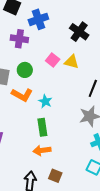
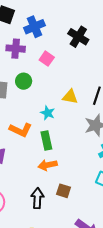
pink square: (53, 60) -> (47, 59), moved
yellow triangle: (72, 62) -> (70, 97), moved
orange L-shape: (22, 95) -> (21, 130), moved

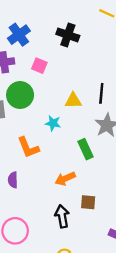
green circle: (24, 81) -> (20, 95), size x1.5
orange L-shape: (21, 130) -> (28, 147), turned 55
green rectangle: (46, 140) -> (86, 149), moved

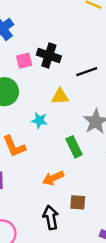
black cross: (68, 35) -> (49, 56), moved
pink square: (39, 66) -> (24, 61), turned -35
black line: (101, 93) -> (87, 72), moved, turned 66

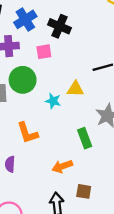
black cross: (49, 56) -> (59, 26), moved
cyan star: (39, 120) -> (53, 101), moved

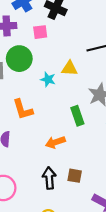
brown square: (84, 191) -> (75, 176), moved

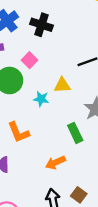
pink square: (40, 32) -> (30, 60), moved, turned -32
brown square: (75, 176) -> (79, 195), turned 32

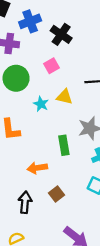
pink square: (30, 60) -> (51, 66), moved
brown square: (79, 195) -> (56, 194), moved

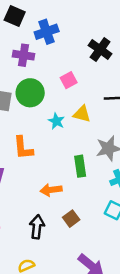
black cross: (61, 34) -> (100, 50), moved

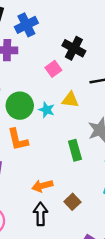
black cross: (100, 50) -> (74, 48), moved
green circle: (30, 93) -> (20, 106), moved
orange arrow: (51, 190) -> (42, 186), moved

